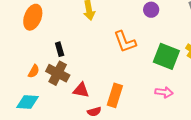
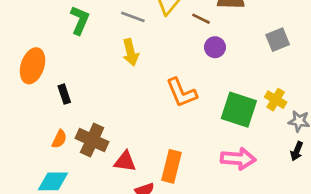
orange ellipse: (33, 17) -> (33, 66), moved
black rectangle: (60, 49) -> (64, 94), moved
pink arrow: (164, 92) -> (238, 159), size x1.4

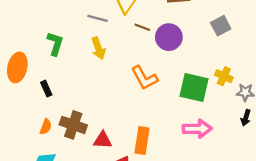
brown line: (201, 19) -> (142, 27), moved
green L-shape: (80, 20) -> (55, 44), moved
purple circle: (215, 47) -> (169, 37), size x1.5

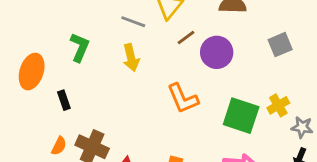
brown line: (142, 27) -> (186, 38), turned -63
yellow cross: (224, 76) -> (278, 105), turned 30

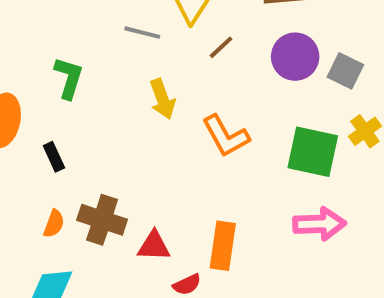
gray square: (280, 45) -> (345, 71), moved, turned -35
purple circle: (217, 52) -> (295, 57), moved
yellow arrow: (131, 58) -> (162, 99), moved

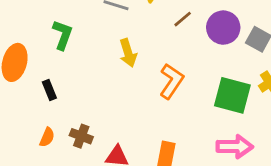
brown line: (221, 47) -> (183, 19), moved
orange L-shape: (226, 136) -> (171, 81), turned -120
brown cross: (102, 220) -> (81, 136), size x0.7

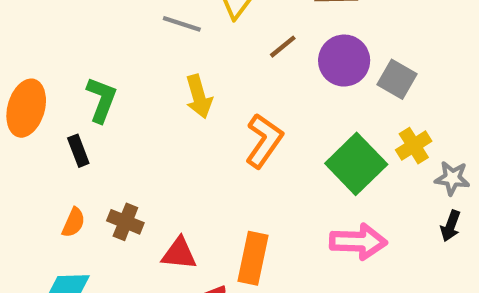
green L-shape: (63, 35) -> (101, 100), moved
green square: (232, 95) -> (356, 164), turned 30

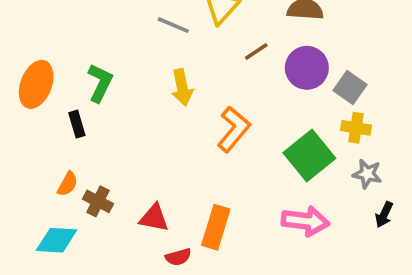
yellow cross: (414, 146) -> (356, 128), moved, turned 36
gray star: (452, 178) -> (367, 174), moved
brown cross: (125, 222) -> (98, 201), moved

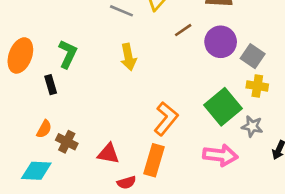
orange L-shape: (234, 129) -> (166, 119), moved
gray star: (367, 174) -> (252, 126), moved

